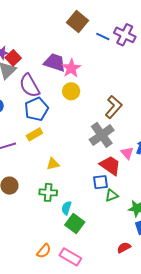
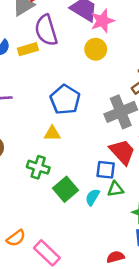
blue pentagon: (36, 109) -> (65, 100), moved, turned -30
yellow rectangle: (34, 134) -> (28, 49), moved
cyan semicircle: (66, 208) -> (92, 197), moved
green square: (75, 223) -> (66, 189), moved

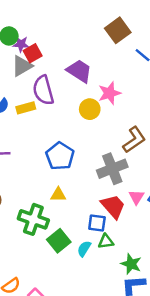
pink star: (103, 21) -> (109, 93), moved
yellow triangle: (52, 133) -> (58, 195), moved
green cross: (38, 167) -> (33, 219), size x1.4

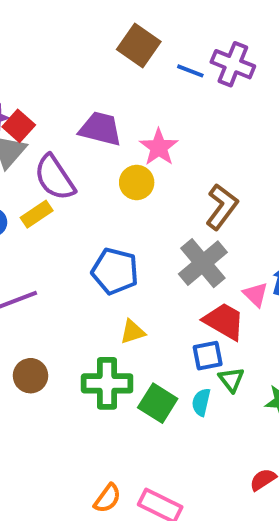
green triangle: (106, 241) -> (231, 380), turned -42

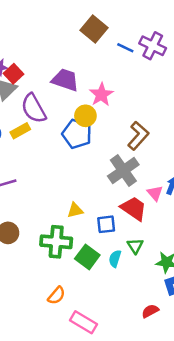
blue pentagon: (115, 271) -> (77, 134), moved
blue square: (208, 356) -> (106, 224), moved
orange semicircle: (107, 498) -> (56, 296), moved

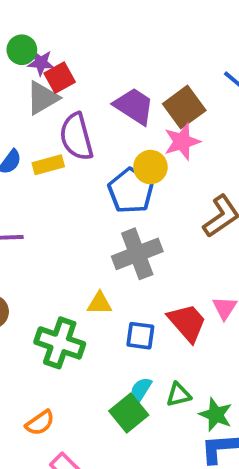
brown square: (94, 29) -> (184, 107), moved
gray cross: (123, 170) -> (137, 254), moved
green triangle: (135, 246) -> (179, 395), moved, turned 35
green square: (87, 257) -> (129, 413), moved

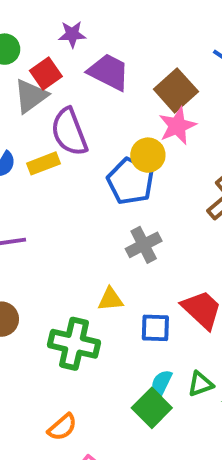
purple star: (41, 63) -> (72, 34), moved
purple trapezoid: (134, 106) -> (109, 72), moved
gray cross: (137, 254) -> (144, 245), size x0.7

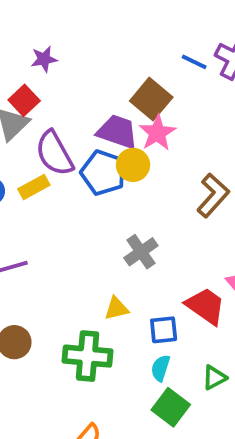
purple trapezoid: (109, 72) -> (117, 132), moved
blue pentagon: (130, 181) -> (103, 173), moved
cyan semicircle: (161, 383) -> (161, 368), moved

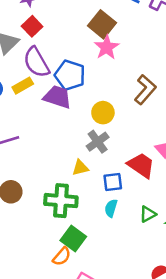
red square: (24, 100) -> (32, 26), moved
purple trapezoid: (117, 132) -> (57, 97), moved
yellow circle: (133, 165) -> (103, 113), moved
gray cross: (141, 252) -> (98, 142), moved
green square: (171, 407) -> (73, 239), moved

